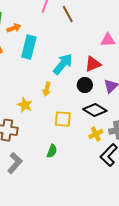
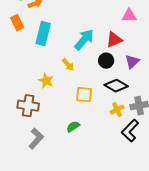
cyan rectangle: (29, 47) -> (43, 34), moved
yellow arrow: (47, 89) -> (68, 65), turned -56
green semicircle: (52, 151) -> (73, 127), turned -144

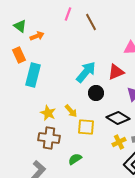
cyan rectangle: (43, 34) -> (33, 75), moved
black circle: (106, 61) -> (96, 93), moved
yellow arrow: (68, 65) -> (71, 111), moved
brown cross: (28, 106) -> (49, 138), moved

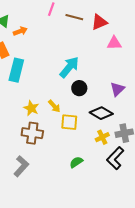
brown line: (91, 22) -> (74, 17), turned -48
red triangle: (116, 72) -> (99, 22), moved
green semicircle: (75, 159) -> (76, 162), moved

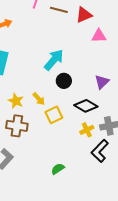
yellow square: (69, 122) -> (54, 115), turned -30
green semicircle: (76, 162) -> (58, 169), moved

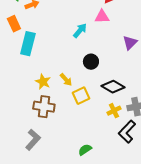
pink triangle: (99, 36) -> (102, 17), moved
cyan arrow: (54, 60) -> (80, 31), moved, size x0.7
purple triangle: (102, 82) -> (130, 43), moved

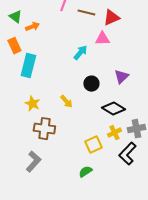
purple triangle: (130, 43) -> (121, 77), moved
yellow star: (43, 82) -> (32, 104), moved
yellow square: (81, 96) -> (93, 145), moved

